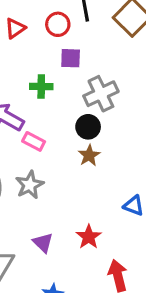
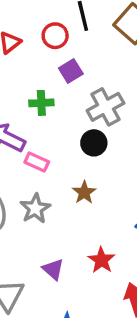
purple square: (71, 58) -> (71, 71), turned -30
brown star: (89, 155) -> (84, 192), moved

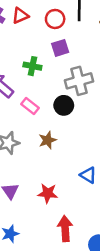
pink rectangle: (37, 162) -> (30, 106), moved
red star: (101, 260) -> (48, 193), turned 30

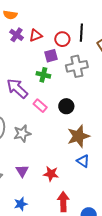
purple square: (60, 48) -> (51, 56), moved
gray cross: (79, 81) -> (77, 66), moved
brown star: (47, 140) -> (78, 136), moved, size x1.6

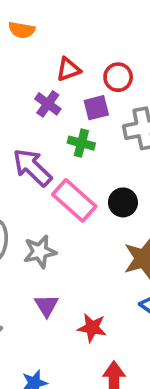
purple cross: (17, 35) -> (48, 104), moved
pink rectangle: (40, 106) -> (74, 200), size x1.6
purple triangle: (22, 171) -> (46, 305), moved

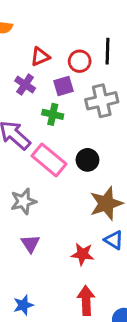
red star: (92, 328) -> (83, 254), moved

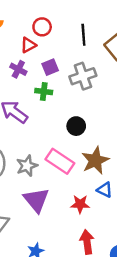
red circle: (80, 61) -> (42, 27), moved
pink rectangle: (49, 160) -> (60, 161), moved
purple triangle: (30, 244) -> (36, 200), size x1.6

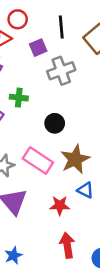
purple square: (50, 67) -> (38, 48), moved
green cross: (44, 92) -> (19, 98), moved

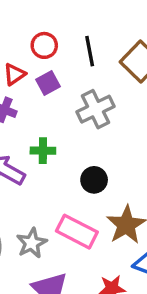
red circle: (18, 19) -> (44, 45), moved
purple square: (38, 48) -> (48, 83), moved

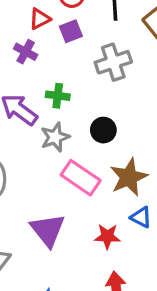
gray star: (32, 243) -> (55, 137), moved

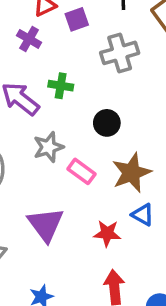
gray star: (55, 137) -> (48, 147), moved
pink rectangle: (81, 178) -> (82, 171), size x0.7

